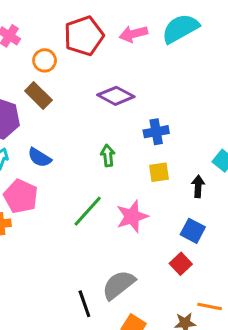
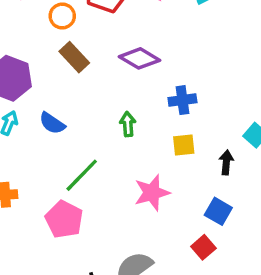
brown rectangle: (38, 96) -> (74, 57), moved
pink pentagon: (21, 196) -> (64, 219), moved
green line: (88, 211) -> (82, 175), moved

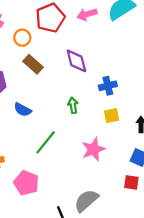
purple diamond: (140, 58) -> (76, 61), turned 50
pink pentagon: (64, 219) -> (26, 183), moved
red square: (203, 247) -> (131, 182), turned -35

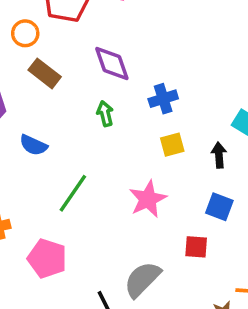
green arrow: (73, 105) -> (105, 114), moved
red square: (131, 182) -> (196, 247), moved

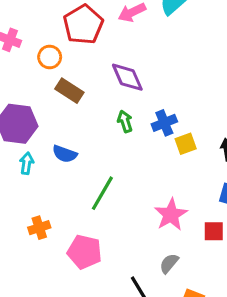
blue cross: (163, 99) -> (164, 123), moved
pink star: (148, 199) -> (171, 215), moved
gray semicircle: (142, 279) -> (169, 263), size x0.6

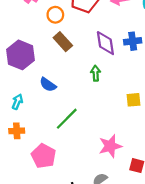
blue cross: (164, 123) -> (133, 41), moved
cyan arrow: (27, 163) -> (17, 102), moved

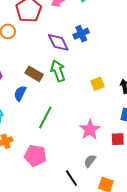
brown rectangle: (63, 42) -> (34, 74), moved
green arrow: (96, 73) -> (58, 71), size x1.5
blue semicircle: (48, 85) -> (20, 93), turned 98

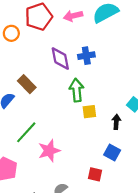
green arrow: (58, 71) -> (77, 90), moved
pink star: (90, 130) -> (49, 151), moved

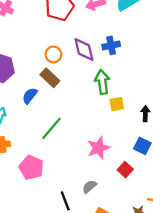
orange circle: (11, 33) -> (53, 54), moved
pink star: (49, 151) -> (98, 148), moved
red square: (95, 174) -> (125, 170), turned 32

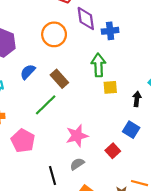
purple diamond: (84, 50) -> (86, 18), moved
orange circle: (53, 54) -> (54, 34), size x1.5
brown rectangle: (50, 78) -> (59, 79), moved
pink star: (98, 148) -> (77, 136), moved

